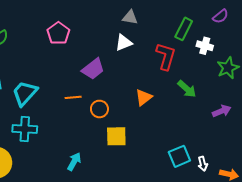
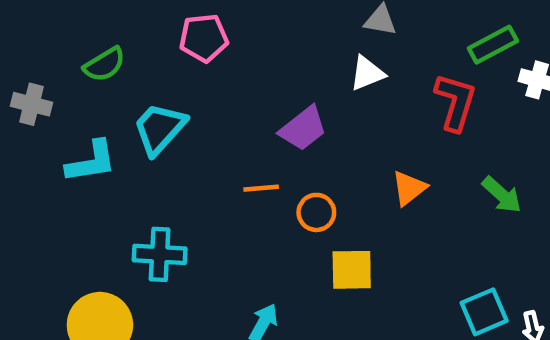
green rectangle: (184, 29) -> (493, 45), turned 35
pink pentagon: (58, 33) -> (204, 38), moved, turned 30
green arrow: (187, 89) -> (502, 195), moved
cyan trapezoid: (25, 93) -> (160, 129), moved

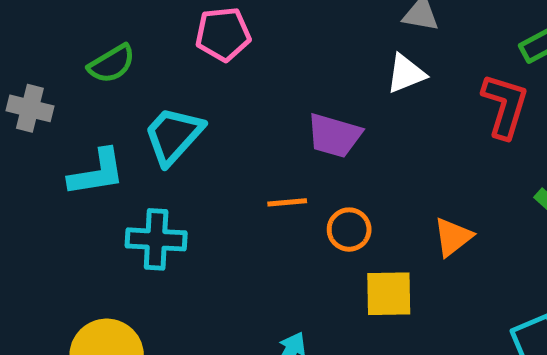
purple trapezoid: (303, 129) -> (334, 136), turned 54
orange triangle: (409, 188) -> (453, 237), moved
cyan cross: (160, 254) -> (156, 239), moved

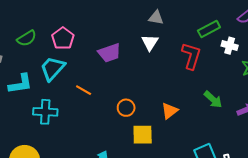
pink pentagon: (223, 34) -> (63, 38), moved, turned -30
white triangle: (406, 74) -> (150, 42), turned -36
purple trapezoid: (334, 136) -> (109, 53), moved, turned -35
orange line: (287, 202) -> (84, 90), moved, turned 35

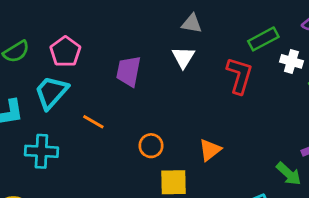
purple trapezoid: (109, 53) -> (129, 71), turned 120
green arrow: (213, 99) -> (289, 174), moved

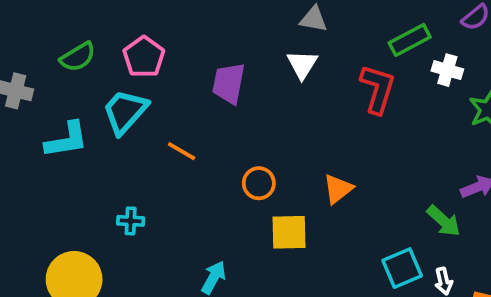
cyan cross: (41, 151) -> (131, 221), moved, size x0.6

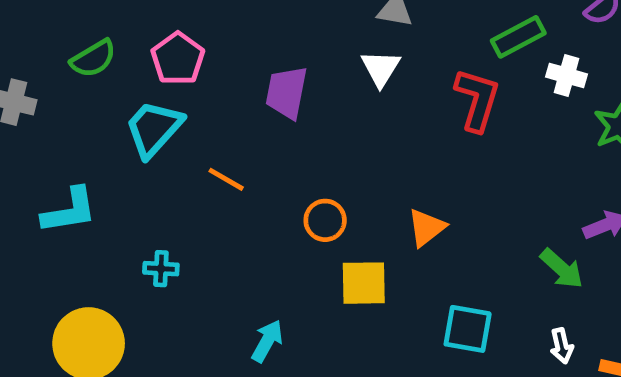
cyan L-shape: (67, 140) -> (69, 211), moved
cyan square: (402, 268) -> (468, 329), moved, turned 33

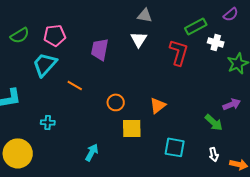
pink pentagon: (178, 59) -> (55, 35), turned 30

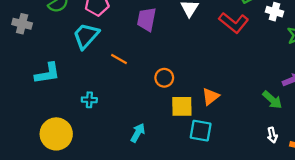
red L-shape: (179, 52) -> (234, 23), turned 112
orange triangle: (158, 105) -> (211, 96), moved
cyan square: (175, 147) -> (201, 131), moved

